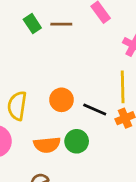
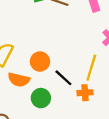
orange semicircle: (47, 145) -> (19, 80), moved

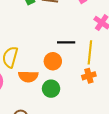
orange circle: (40, 62) -> (53, 61), moved
black line: (63, 78) -> (66, 42), moved, turned -30

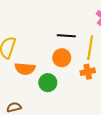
orange circle: (53, 61) -> (62, 58), moved

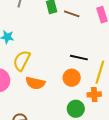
green circle: (48, 83) -> (76, 109), moved

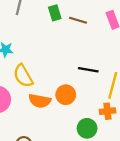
yellow semicircle: (22, 61) -> (23, 76), turned -55
orange circle: (72, 78) -> (66, 95), moved

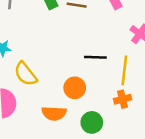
orange semicircle: (40, 101) -> (54, 113), moved
green circle: (87, 128) -> (92, 122), moved

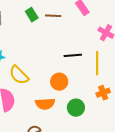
orange cross: (123, 99) -> (103, 93), moved

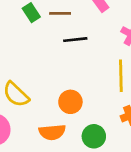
black line: (73, 55) -> (75, 40), moved

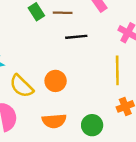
orange circle: (70, 102) -> (56, 81), moved

